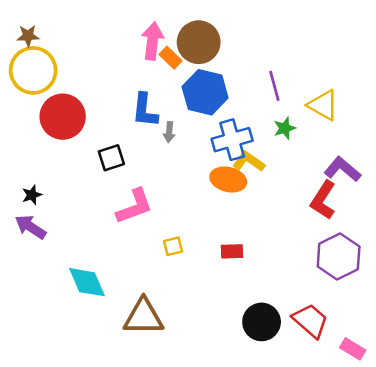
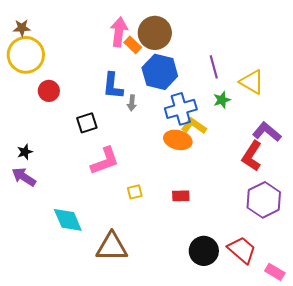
red circle: (63, 117) -> (49, 91), size x0.6

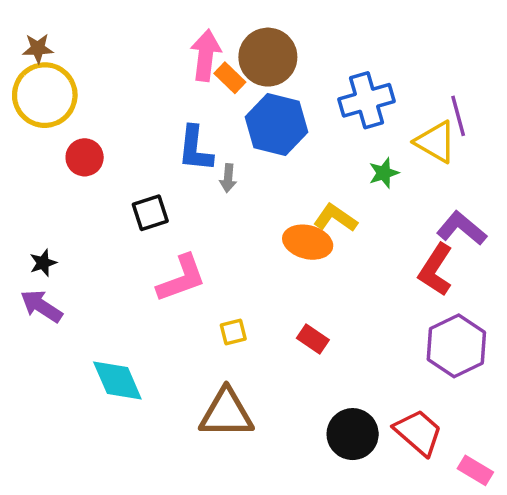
purple line: (214, 67) -> (458, 116), moved
blue cross: (181, 109) -> (366, 100), moved
red rectangle: (181, 196) -> (313, 339), turned 36
brown triangle: (112, 247) -> (226, 413), moved

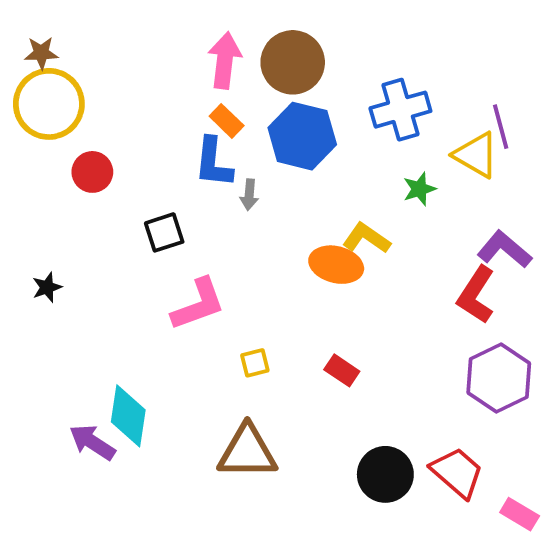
orange rectangle: (230, 78) -> (227, 121), moved
purple arrow: (41, 306) -> (92, 442), moved
cyan diamond: (117, 380) -> (128, 416), turned 32

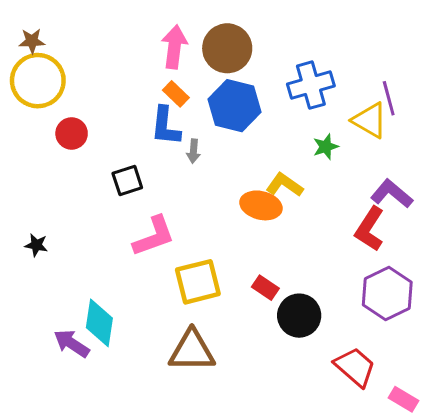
black star: (47, 287) -> (36, 245), moved, turned 30
yellow square: (255, 363) -> (198, 282), size x2.0
black circle: (385, 474) -> (299, 316), moved

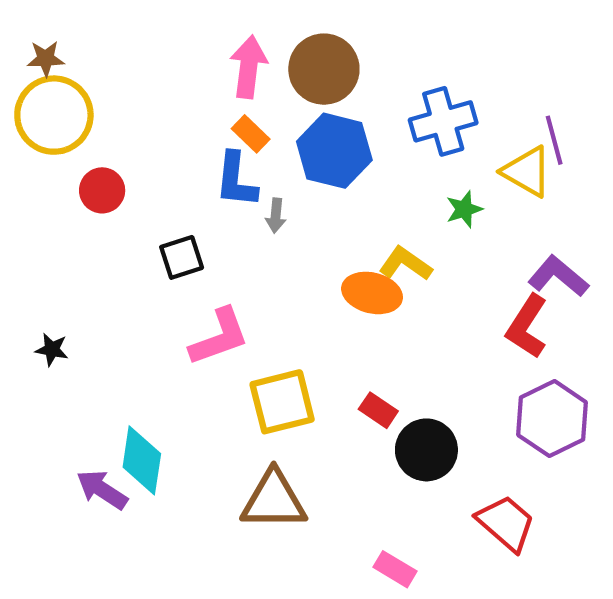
pink rectangle: (403, 399) -> (395, 569), moved

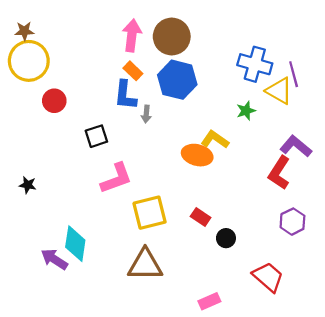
blue cross: (443, 121) -> (255, 64), moved, turned 32
purple hexagon: (552, 419) -> (292, 222), size x0.7
black circle: (426, 450) -> (226, 238), size x0.6
pink rectangle: (395, 569) -> (209, 301), turned -55

